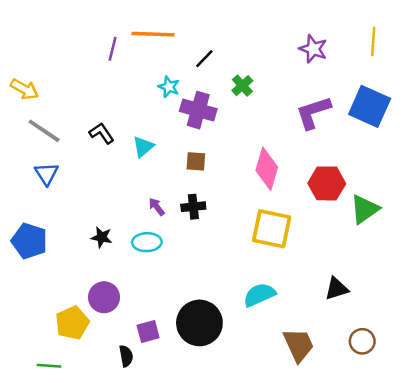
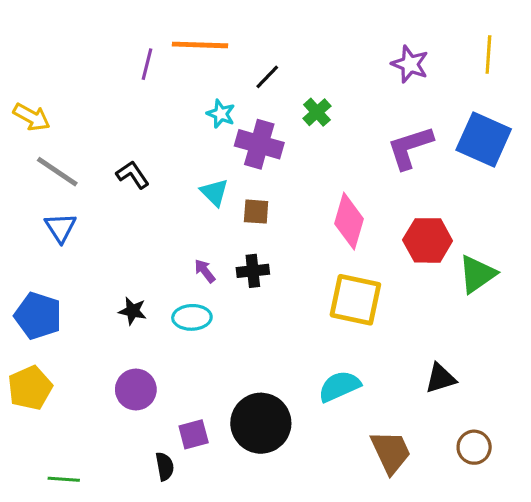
cyan triangle: (143, 147) -> (214, 192), moved, turned -35
yellow pentagon: (72, 323) -> (30, 388), moved

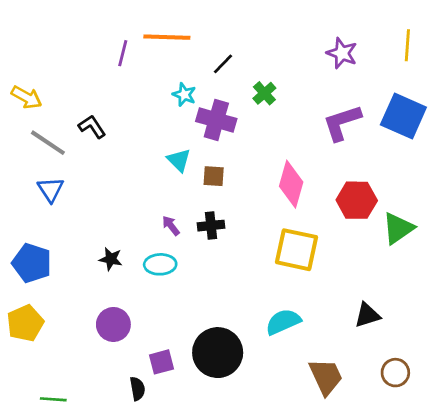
black L-shape: (133, 175) -> (92, 127), moved

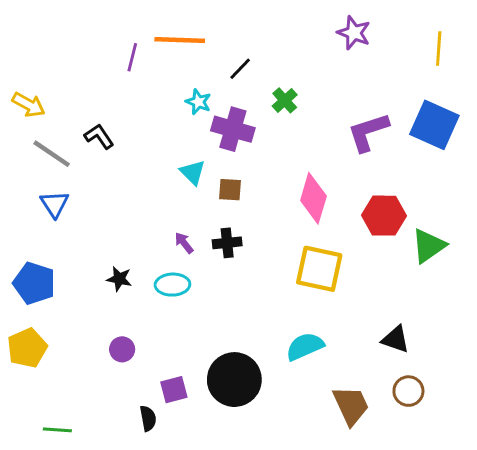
purple star: (342, 53) -> (354, 33), moved
black triangle: (367, 315) -> (395, 339), turned 36
purple circle: (113, 324) -> (122, 349), size x0.7
brown circle: (395, 373) -> (408, 391), moved

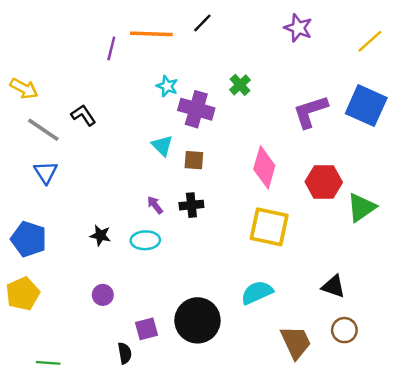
yellow line: (439, 49) -> (370, 41), turned 44
black line: (240, 69) -> (202, 23), moved

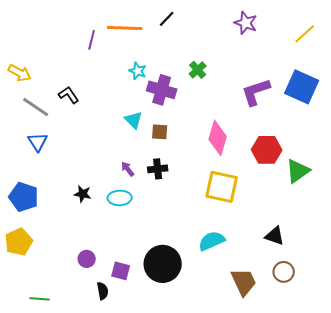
purple circle: (103, 295) -> (87, 259), moved
purple square: (147, 329) -> (121, 271), turned 30

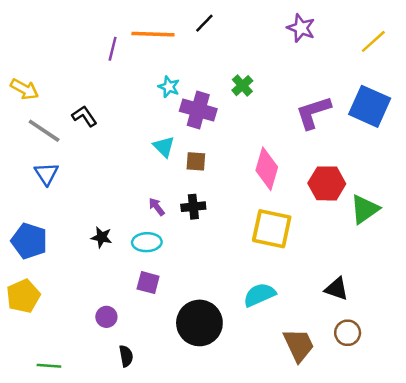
purple square: (121, 271) -> (148, 283), moved

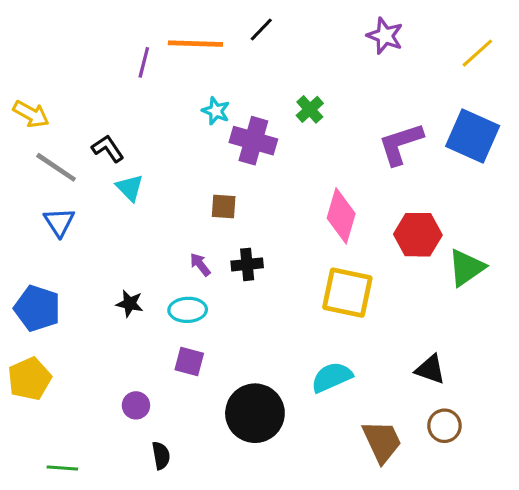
cyan triangle: (164, 147) -> (130, 188), moved
brown square: (196, 161) -> (224, 206), moved

